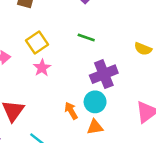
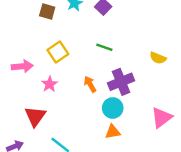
pink star: (42, 68) -> (50, 84), moved
orange arrow: (71, 111) -> (90, 84), moved

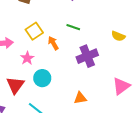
orange arrow: (90, 84) -> (53, 43), moved
cyan circle: (113, 108) -> (42, 78), moved

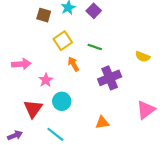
yellow square: (34, 31) -> (63, 41), moved

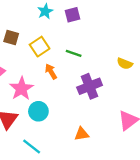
purple square: (94, 11) -> (72, 15), turned 32
brown square: (44, 15) -> (11, 37), moved
pink star: (46, 80) -> (21, 89), size x1.5

